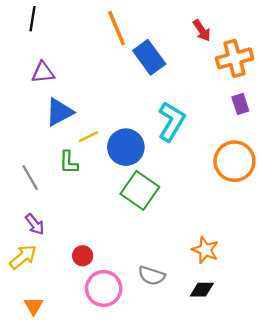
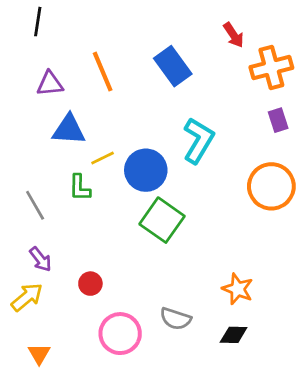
orange line: (117, 28) -> (103, 72), moved
blue triangle: (59, 112) -> (69, 130), turned 32
red circle: (83, 256) -> (90, 284), moved

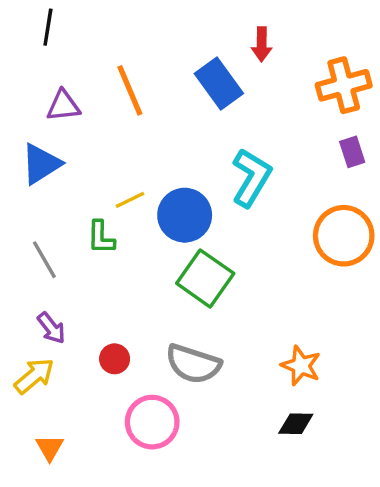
red arrow: (234, 35) -> (262, 44), moved, turned 35
blue triangle: (69, 130) -> (41, 164), moved, turned -36
gray semicircle: (175, 319) -> (193, 364), moved, size x1.4

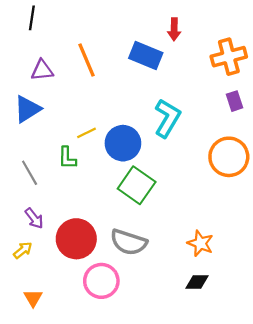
blue rectangle: (219, 84) -> (146, 55), turned -32
red circle: (115, 359) -> (76, 239), size x2.0
yellow arrow: (34, 376) -> (23, 250), size x0.7

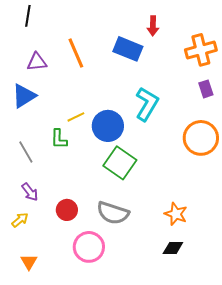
red circle: (76, 239) -> (67, 210), size x0.6

